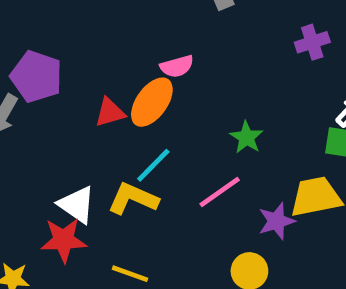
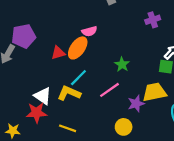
purple pentagon: (36, 77) -> (24, 36), turned -30

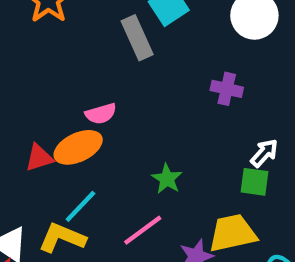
purple cross: (153, 20) -> (227, 89), turned 32
orange ellipse: (78, 48) -> (78, 147), turned 30

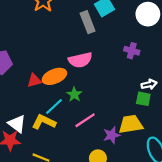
pink semicircle: (101, 114) -> (80, 60), moved, size x1.5
white arrow: (264, 153) -> (149, 84), turned 32
green star: (167, 179) -> (74, 94), moved

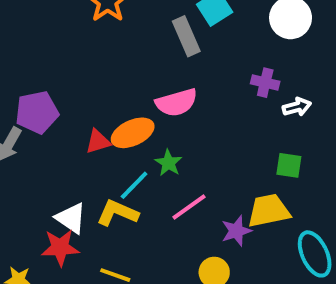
white arrow: (149, 84) -> (297, 107), moved

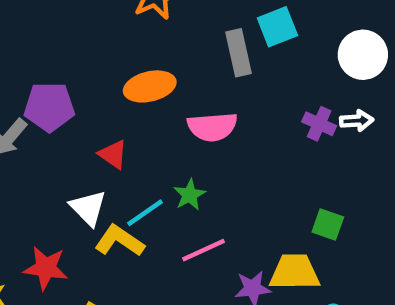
white arrow: (297, 107) -> (357, 121), moved
orange ellipse: (133, 133) -> (150, 86), moved
red triangle: (98, 142) -> (113, 154), turned 40
white triangle: (71, 218) -> (88, 208), moved

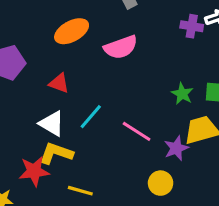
green star: (190, 195) -> (182, 94), moved
yellow L-shape: (120, 241) -> (56, 153), moved
pink line: (203, 250) -> (137, 131), turned 72

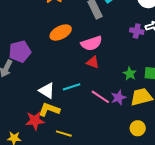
red triangle: (59, 83) -> (93, 62), moved
cyan line: (91, 117) -> (72, 87), turned 30
purple star: (176, 148) -> (118, 98), moved
yellow circle: (161, 183) -> (138, 128), moved

